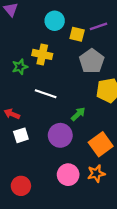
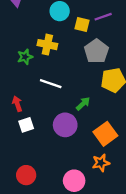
red arrow: (12, 114) -> (17, 104), turned 48
pink circle: (68, 175) -> (74, 181), moved

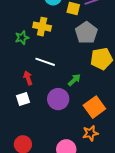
red arrow: (17, 104) -> (28, 78), moved

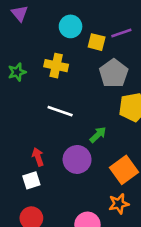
green star: (22, 38) -> (17, 72), moved
red arrow: (28, 78) -> (38, 157), moved
white square: (23, 99) -> (31, 180), moved

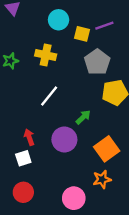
white line: (60, 111) -> (49, 96), turned -70

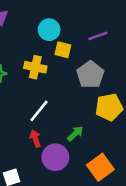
yellow square: (82, 34) -> (63, 50), moved
red arrow: (29, 137) -> (35, 138), moved

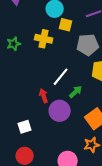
gray pentagon: (90, 75) -> (88, 45), turned 30
white line: (39, 111) -> (61, 77), moved

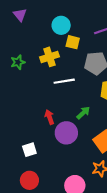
yellow cross: (44, 39) -> (49, 57), turned -30
white line: (61, 77) -> (64, 81), moved, turned 42

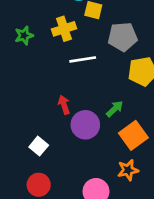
green arrow: (83, 113) -> (115, 109), moved
white square: (29, 150) -> (39, 146), turned -32

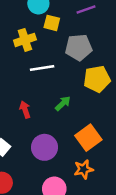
green arrow: (115, 109) -> (63, 103), moved
purple circle: (85, 125) -> (44, 147), moved

